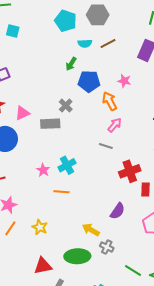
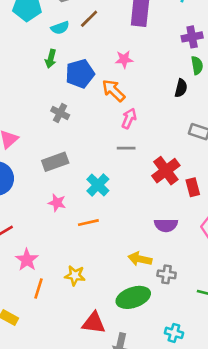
gray rectangle: (50, 124) -> (55, 162), moved
cyan cross: (67, 165) -> (98, 185), moved
purple semicircle: (118, 211) -> (166, 225), turned 72
red triangle: (43, 266) -> (94, 323), turned 36

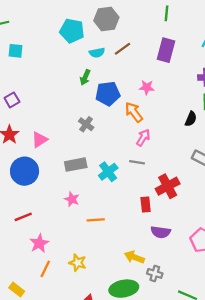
cyan cross: (98, 185) -> (108, 172), moved
red rectangle: (193, 187) -> (146, 204), moved

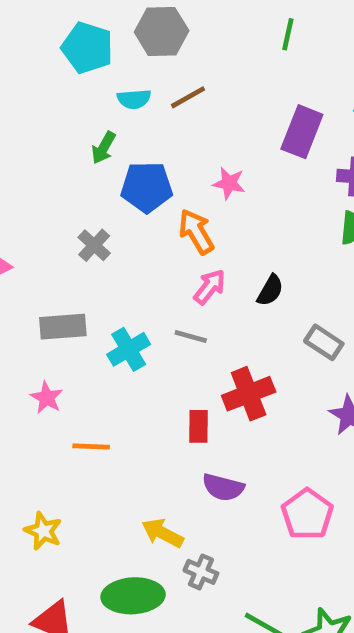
purple rectangle: (166, 50) -> (302, 132), moved
black semicircle: (191, 119) -> (270, 290), moved

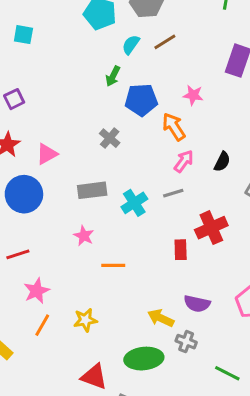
cyan semicircle: (134, 99) -> (131, 45), turned 132
gray line: (191, 337) -> (173, 193), turned -30
purple semicircle: (223, 487) -> (197, 304), moved
yellow star: (43, 531) -> (85, 320), turned -30

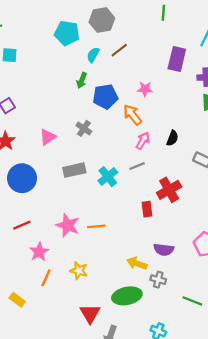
pink triangle: (47, 154) -> (48, 137), moved
pink star: (84, 236) -> (68, 225), moved, size x1.5
yellow star: (85, 320) -> (79, 271), turned 30
red triangle: (94, 377) -> (90, 314), turned 45

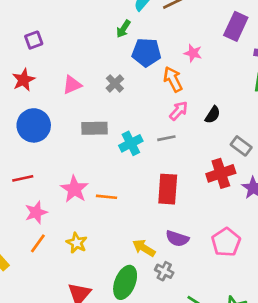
red cross: (169, 190) -> (221, 173), moved
red rectangle: (147, 209) -> (168, 189), size x1.6
green ellipse: (127, 296) -> (125, 282), turned -68

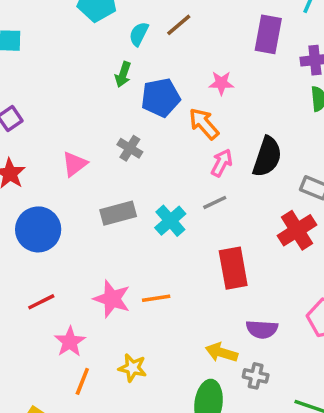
black semicircle: (213, 115) -> (267, 157), size x1.6

